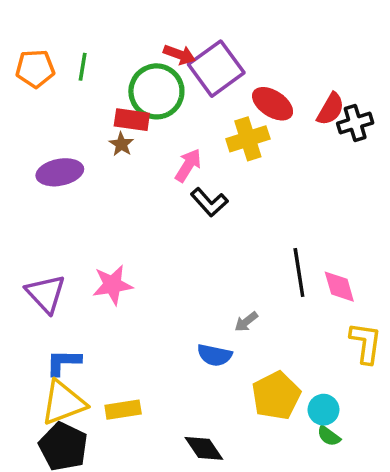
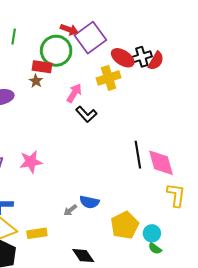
black cross: (355, 123) -> (142, 57), moved
pink diamond: (339, 287) -> (161, 163), size x1.4
gray arrow: (246, 322) -> (70, 210), moved

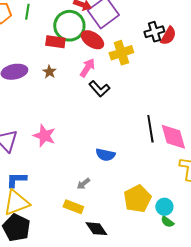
red ellipse: (123, 58) -> (92, 40), moved
brown star: (36, 81) -> (49, 72), moved
pink star: (31, 162) -> (44, 136), turned 30
blue semicircle: (89, 202) -> (105, 155), moved
yellow rectangle: (37, 233) -> (73, 207), moved, turned 30

